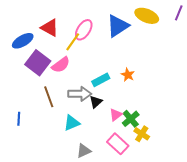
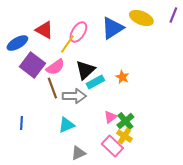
brown line: (49, 97) -> (52, 88), moved
black triangle: (96, 102) -> (85, 70), moved, size x1.5
blue line: (19, 119) -> (21, 123), moved
yellow cross: (142, 134) -> (124, 136), moved

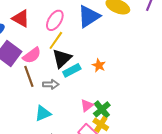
yellow line: (67, 44) -> (56, 40), moved
gray arrow: (74, 96) -> (51, 84), size x0.7

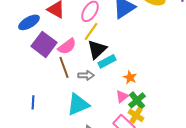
orange star: (99, 65) -> (130, 77), moved
cyan triangle: (43, 113) -> (78, 104), size x1.4

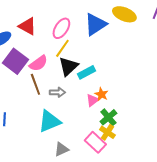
cyan rectangle: (107, 61) -> (86, 72), moved
pink triangle: (122, 96) -> (92, 100), moved

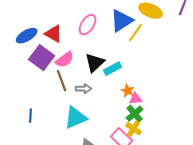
red triangle: (27, 26) -> (54, 34), moved
yellow line: (62, 48) -> (136, 33), moved
pink triangle: (92, 100) -> (136, 99), moved, turned 32

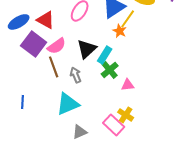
cyan rectangle: (113, 69) -> (105, 55), turned -30
gray arrow: (84, 89) -> (76, 75), turned -112
orange star: (128, 91) -> (120, 31), moved
green cross: (135, 114) -> (110, 70), moved

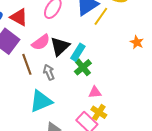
orange star: (120, 31) -> (137, 42), moved
pink semicircle: (57, 46) -> (41, 42), moved
pink triangle: (128, 85) -> (95, 92), moved

